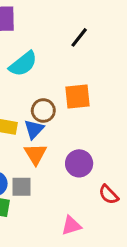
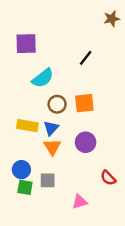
brown circle: (43, 111) -> (57, 104), moved
purple circle: (79, 163) -> (86, 142), moved
gray square: (22, 187) -> (48, 180), moved

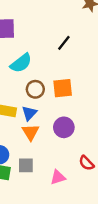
pink triangle: (80, 202) -> (58, 177), moved

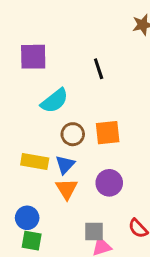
black line: (64, 43) -> (99, 69), moved, turned -56
gray square: (26, 165) -> (94, 231), moved

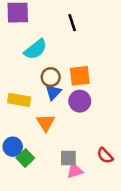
blue triangle: (65, 165) -> (53, 92), moved
purple circle: (109, 183) -> (80, 101), moved
green square: (32, 241) -> (25, 158), moved, turned 36

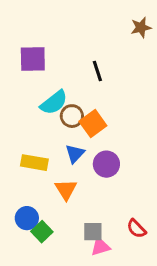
orange square: (80, 76) -> (93, 124), moved, turned -30
brown circle: (51, 77) -> (72, 116), moved

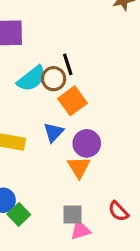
black line: (97, 71) -> (68, 64), moved
brown circle: (72, 116) -> (54, 79), moved
orange triangle: (66, 190) -> (79, 167), moved

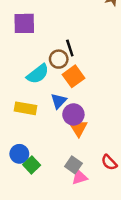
cyan semicircle: (31, 79) -> (38, 74), moved
purple circle: (87, 143) -> (73, 114), moved
gray square: (73, 214) -> (73, 165), turned 35

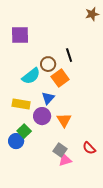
black line: (70, 48) -> (69, 55), moved
purple circle: (73, 114) -> (42, 116), moved
green square: (32, 165) -> (24, 131), moved

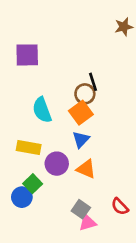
brown circle: (48, 64) -> (85, 94), moved
cyan semicircle: (31, 76) -> (42, 110), turned 108
blue triangle: (48, 98) -> (81, 139), moved
orange triangle: (64, 120) -> (86, 169), turned -35

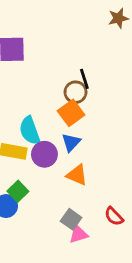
cyan semicircle: (42, 110) -> (30, 131), moved
purple circle: (57, 164) -> (44, 154), moved

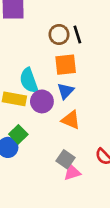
brown circle: (76, 92) -> (59, 35), moved
orange square: (71, 113) -> (66, 65), turned 30

